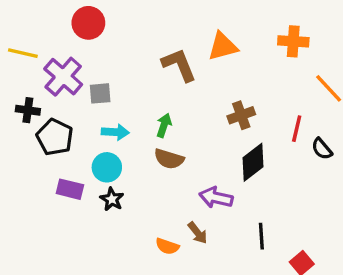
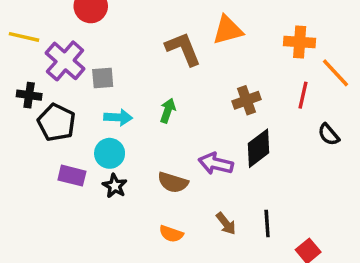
orange cross: (293, 41) -> (300, 42), moved
red line: (297, 129) -> (303, 95), moved
brown semicircle: (169, 159) -> (173, 182), moved
purple arrow: (216, 198) -> (216, 164), moved
brown arrow: (198, 233) -> (226, 224), moved

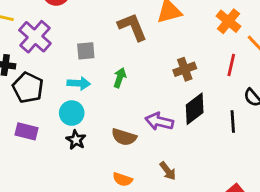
orange cross: (300, 42) -> (229, 21), turned 35
gray square: (103, 78) -> (86, 51), moved
purple rectangle: (72, 176) -> (26, 131), moved
black line: (267, 224) -> (233, 121), moved

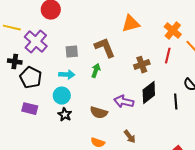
brown L-shape: (132, 27) -> (105, 48), moved
red line: (231, 65) -> (168, 56), moved

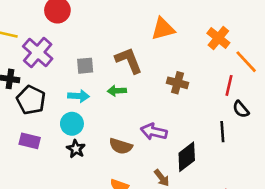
red line: (168, 56) -> (229, 85), moved
brown cross: (142, 65) -> (177, 83), turned 35
green arrow: (96, 71) -> (117, 91), turned -112
black diamond: (149, 93) -> (187, 157), moved

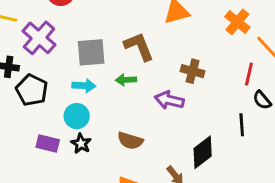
gray square: (85, 66) -> (91, 52), size x1.5
purple arrow: (154, 132) -> (169, 100), moved
purple rectangle: (30, 141) -> (48, 144), moved

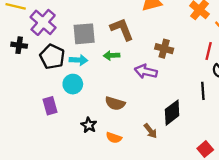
black pentagon: (32, 90) -> (52, 57), moved
purple rectangle: (48, 144) -> (50, 106), turned 60
black star: (81, 144) -> (89, 125), moved

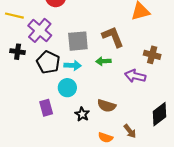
black star: (89, 125) -> (82, 114), moved
brown arrow: (150, 131) -> (130, 131), moved

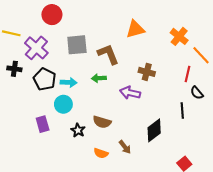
gray square: (78, 41) -> (77, 45), moved

